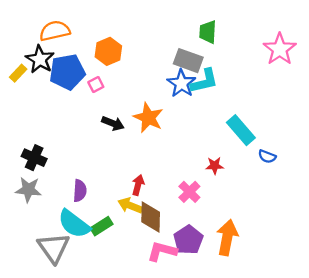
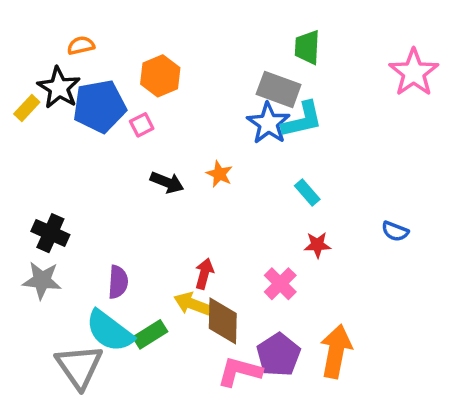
orange semicircle: (55, 31) -> (81, 45), size x0.6
orange star: (148, 118) -> (219, 174), size x0.6
cyan rectangle: (241, 130) -> (307, 192), moved, size x0.6

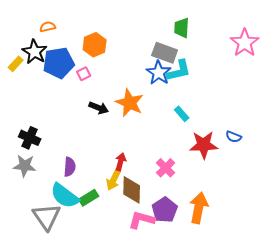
orange star: (219, 174) -> (130, 103), size x1.8
red star: (317, 245) -> (204, 145), moved, size x1.8
yellow arrow: (192, 304) -> (114, 180), turned -85

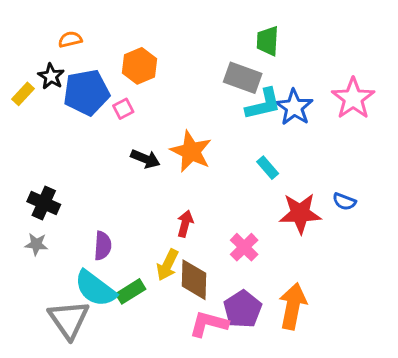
pink star: (245, 43) -> (353, 98), moved
black star: (35, 52) -> (51, 76), size x0.7
blue star: (159, 73) -> (294, 107), moved
red arrow: (121, 162) -> (185, 224), moved
gray star: (25, 166) -> (36, 244), size x0.7

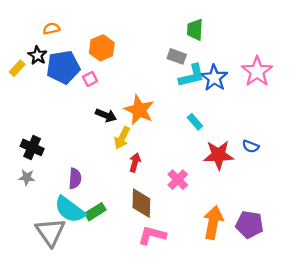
gray rectangle: (243, 78) -> (177, 56), size x0.7
yellow arrow: (167, 265) -> (122, 138), moved
purple pentagon: (243, 309) -> (250, 225), moved, turned -30

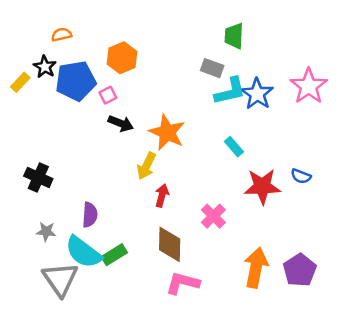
black arrow: (106, 115) -> (121, 123), moved
gray star: (27, 177) -> (46, 232), moved
purple pentagon: (250, 225) -> (300, 270), turned 30

